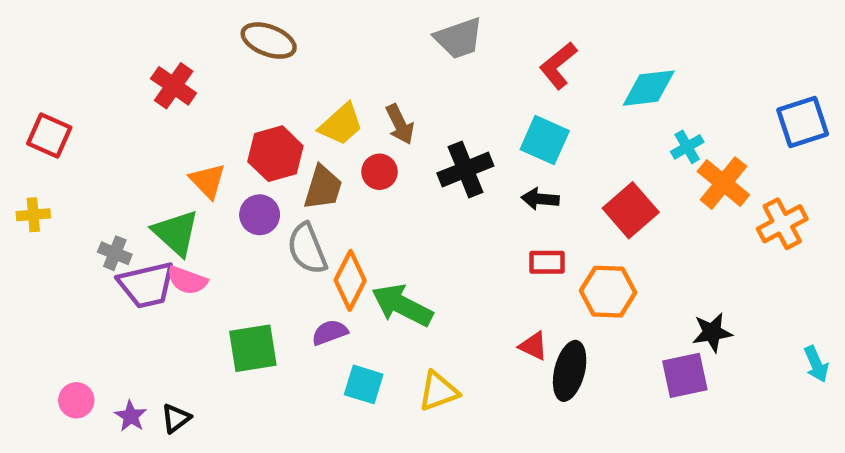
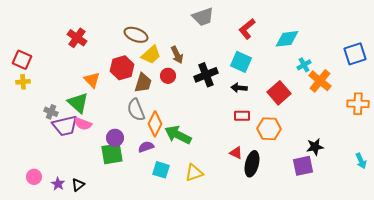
brown ellipse: (269, 41) -> (136, 35), moved
yellow cross: (33, 215) -> (23, 82), moved
purple circle: (260, 215) -> (115, 138), moved
orange cross: (782, 224) -> (358, 104), moved, turned 30

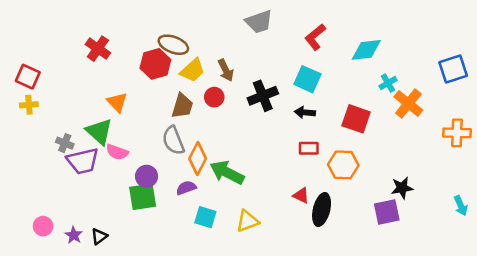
red hexagon: (122, 68) -> (155, 64), moved
red square: (279, 93) -> (356, 119), turned -30
pink semicircle: (83, 124) -> (117, 152), moved

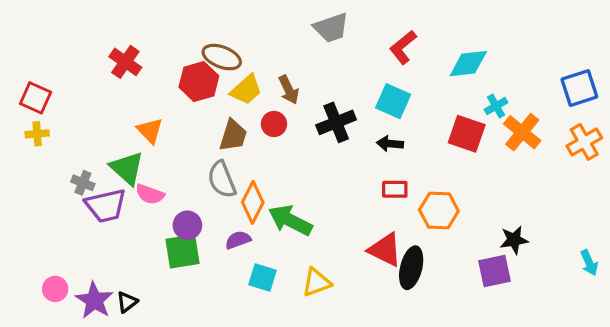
red square: (356, 119) -> (467, 134), moved
orange cross: (457, 133) -> (584, 142), moved, turned -32
red triangle: (301, 195) -> (385, 250), size x1.6
purple star: (74, 235) -> (94, 300), size x1.6

